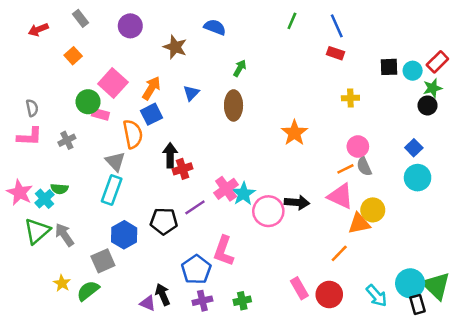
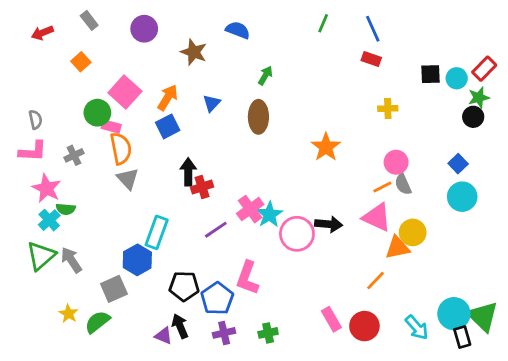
orange semicircle: (133, 134) -> (121, 148), moved
cyan rectangle: (112, 190) -> (157, 232), moved
pink star: (20, 193) -> (46, 188), moved
black pentagon: (164, 221) -> (184, 286), moved

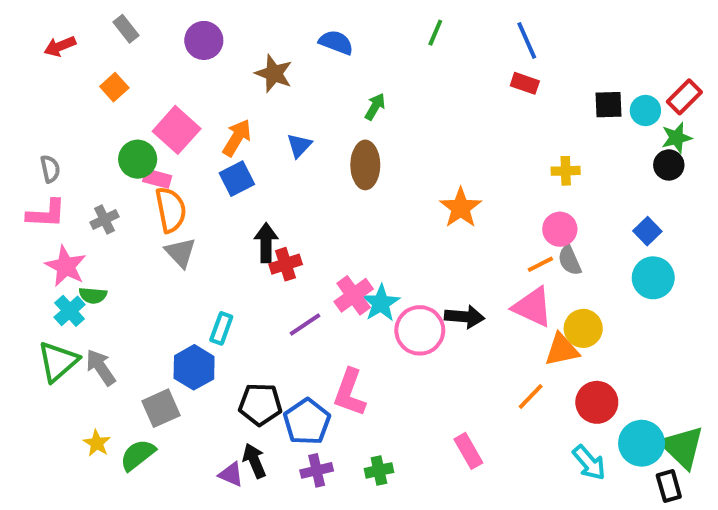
green line: (323, 23) -> (435, 33), moved
yellow cross: (388, 109) -> (566, 171), moved
cyan rectangle: (157, 232) -> (221, 328), size x0.7
red circle: (364, 326) -> (597, 402), moved
black rectangle: (462, 337) -> (669, 486), moved

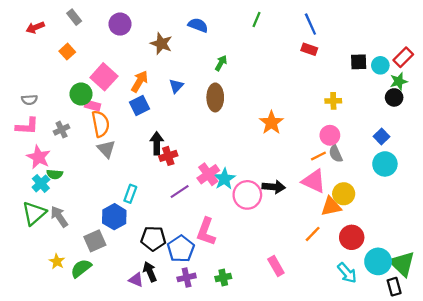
gray semicircle: (50, 169) -> (29, 100), turned 98

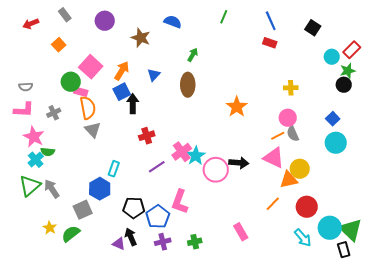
black square: (359, 62) -> (313, 28), moved, turned 35
black arrow: (157, 143) -> (133, 104), moved

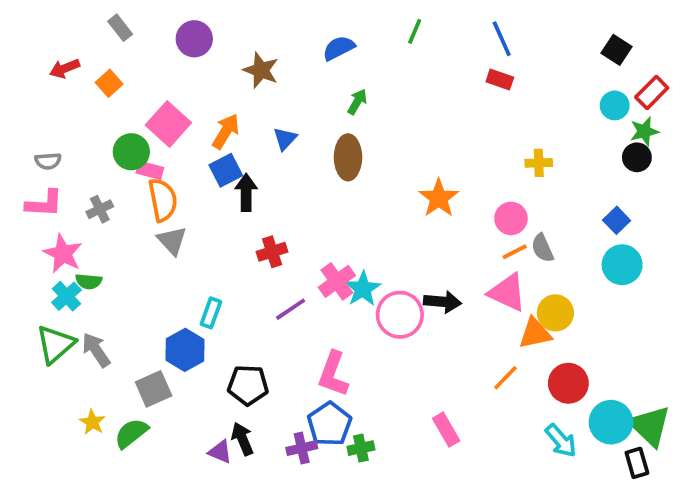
blue semicircle: (173, 22) -> (339, 48), moved, turned -48
red arrow: (31, 24) -> (65, 68), moved
black square: (313, 28) -> (617, 50), moved
pink circle: (288, 118) -> (511, 218), moved
blue pentagon: (158, 217) -> (329, 424), moved

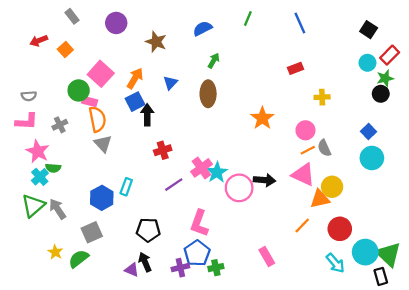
red rectangle: (500, 80) -> (296, 68), moved, turned -40
blue hexagon: (185, 350) -> (102, 198), moved

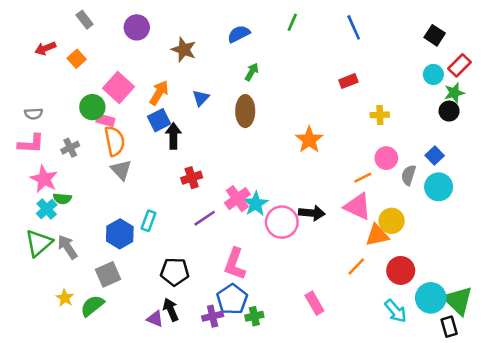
pink circle: (305, 130) -> (386, 158), moved
gray semicircle: (324, 148) -> (409, 175), moved, turned 42

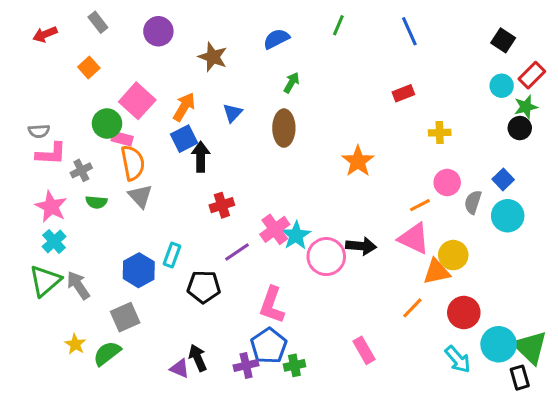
red arrow: (45, 48) -> (45, 34), moved
pink L-shape: (31, 144) -> (51, 154), moved
green semicircle: (62, 199) -> (96, 202), moved
black pentagon: (175, 272) -> (204, 287), moved

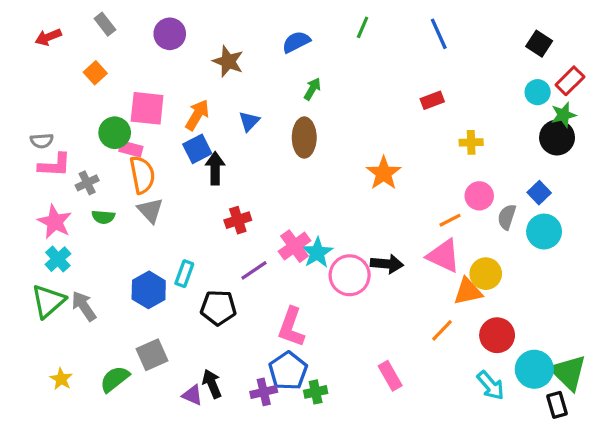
pink square: (137, 101) -> (147, 108), turned -36
black circle: (520, 128) -> (557, 138), size x1.4
gray square: (125, 317) -> (152, 355), moved
yellow star: (75, 344) -> (61, 379), moved

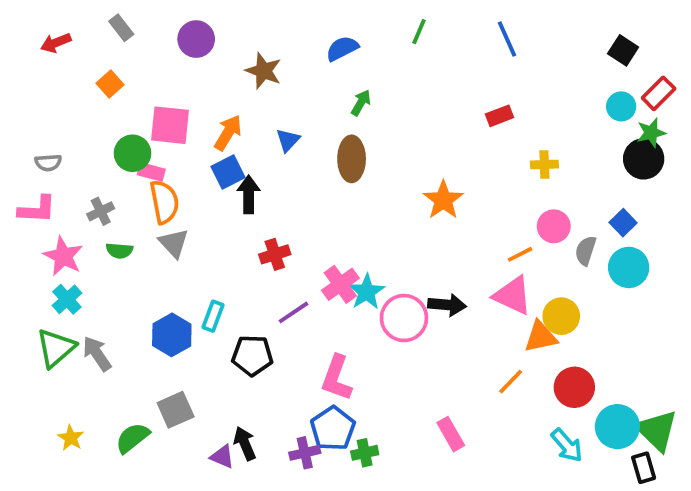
pink L-shape: (55, 165) -> (37, 209), moved

